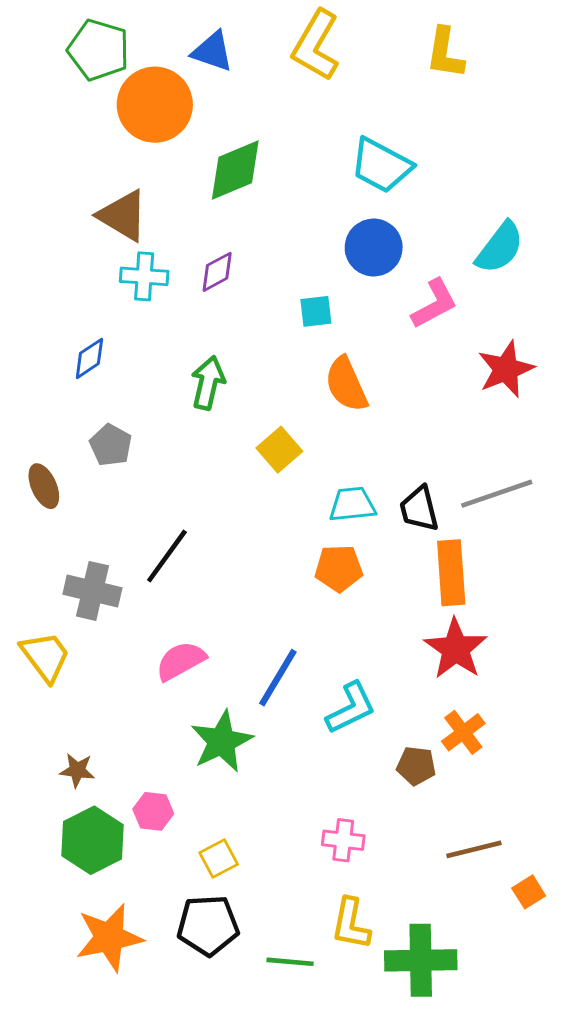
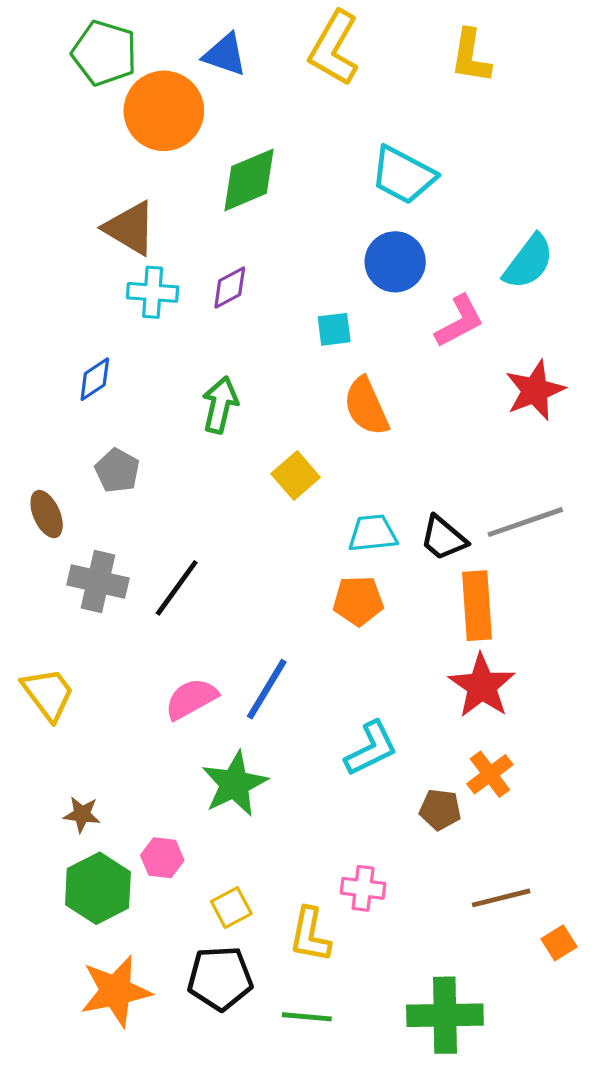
black trapezoid: (419, 509) -> (443, 538), turned -36
gray cross: (92, 591) -> (98, 581), moved
blue line: (278, 678) -> (267, 689), moved
yellow L-shape: (351, 924) -> (310, 935), moved

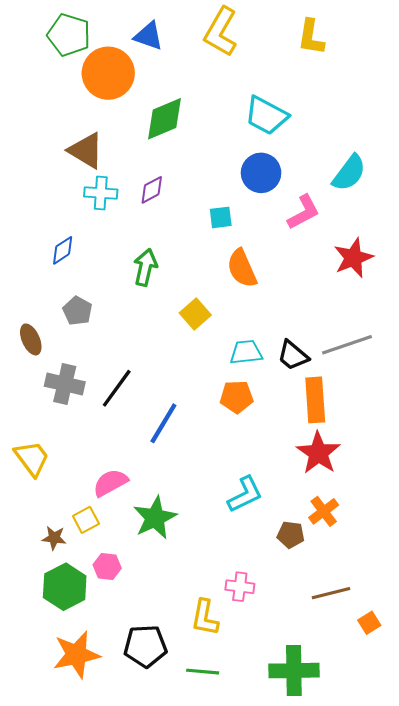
blue line: (267, 689) -> (163, 423), moved
pink semicircle: (191, 699) -> (110, 483), moved
yellow square: (231, 908) -> (86, 520), moved

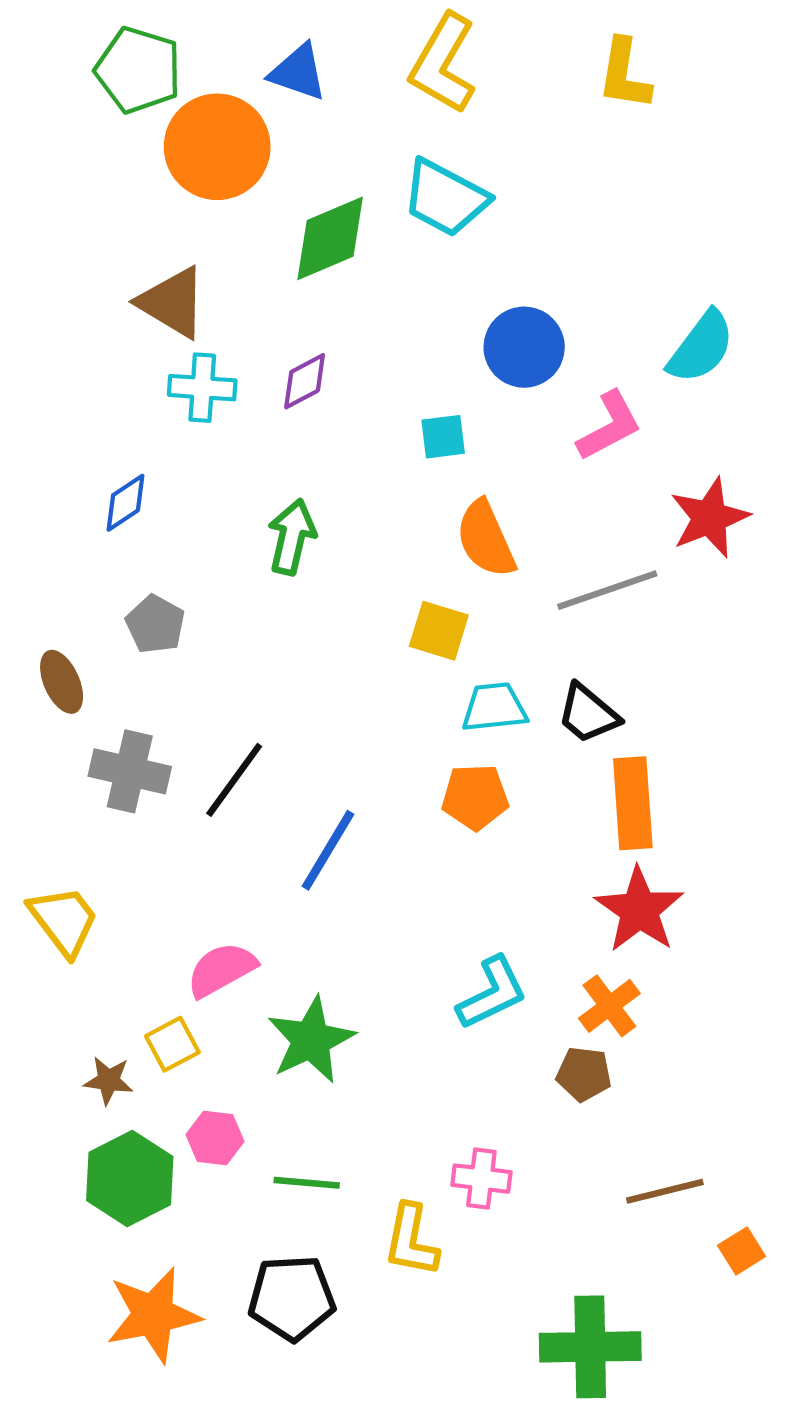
cyan trapezoid: (266, 116) -> (445, 198), moved
yellow square: (195, 314) -> (439, 631), moved, turned -32
gray line: (347, 345) -> (607, 590), moved
orange cross: (324, 511) -> (609, 1006), moved
green line: (203, 672) -> (307, 1183), moved

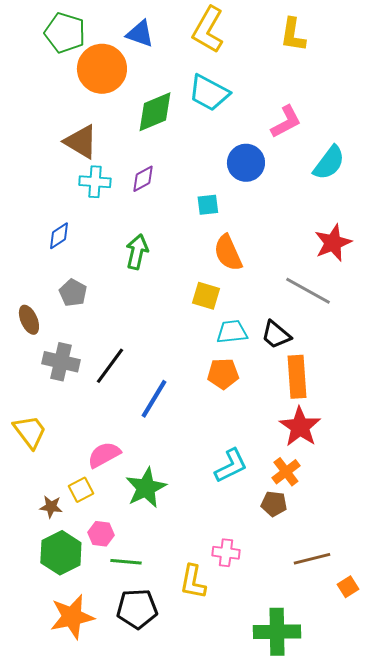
pink L-shape: (609, 426) -> (286, 122), moved
gray line: (607, 590) -> (308, 291), moved, turned 48
green line: (307, 1183) -> (126, 562), moved

